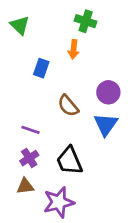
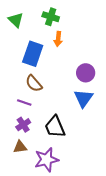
green cross: (86, 21) -> (51, 17), moved
blue rectangle: (41, 68) -> (33, 54), size x1.6
brown semicircle: (68, 106) -> (34, 83), moved

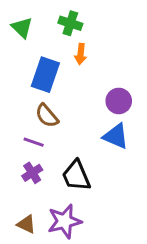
blue triangle: (84, 98) -> (116, 136), turned -42
brown triangle: (20, 147) -> (26, 224), moved, turned 32

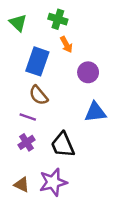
orange arrow: (81, 54) -> (66, 45), turned -35
purple circle: (119, 101) -> (88, 72), moved
blue triangle: (116, 136) -> (95, 112), turned -30

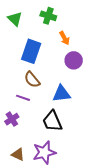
orange arrow: (66, 45) -> (65, 38), moved
blue triangle: (95, 112) -> (61, 94), moved
purple cross: (26, 142) -> (12, 119), moved

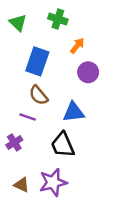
orange arrow: (65, 38) -> (77, 46), turned -112

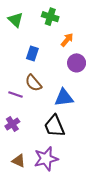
blue rectangle: (37, 61) -> (32, 53), size x0.6
purple line: (28, 117) -> (15, 95), moved

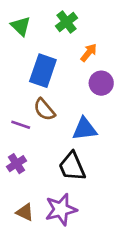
green cross: (50, 17) -> (66, 22), turned 35
blue rectangle: (32, 53) -> (43, 71), size x1.6

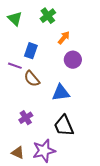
blue rectangle: (43, 71) -> (31, 51), size x0.7
purple line: (21, 125) -> (15, 66), moved
purple cross: (17, 164) -> (26, 118), moved
black trapezoid: (72, 166) -> (64, 126), moved

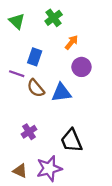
blue triangle: (61, 93) -> (61, 93), moved

